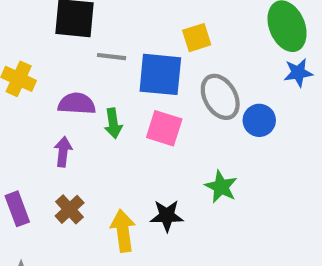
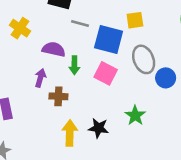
brown cross: (70, 209) -> (58, 96), moved, turned 36

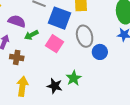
green arrow: (74, 65) -> (31, 35), turned 56
black star: (99, 128) -> (55, 86), moved

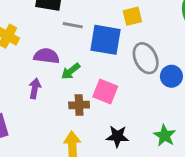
pink square: (54, 44) -> (105, 91), moved
brown cross: (17, 57) -> (79, 105), moved
green star: (74, 78) -> (165, 136), moved

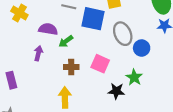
pink square: (105, 91) -> (100, 64), moved
black star: (117, 136) -> (116, 91), moved
green star: (165, 136) -> (134, 77), moved

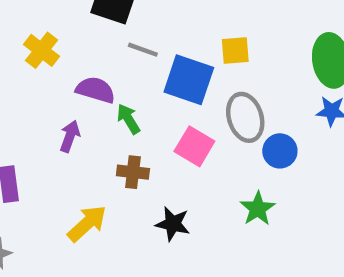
green arrow: (66, 41) -> (128, 119), turned 88
pink square: (100, 64) -> (194, 146), moved
black star: (116, 91) -> (173, 224), moved
yellow arrow: (65, 97) -> (87, 223), moved, turned 42

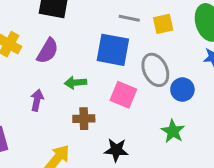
gray line: (143, 50) -> (129, 18), moved
yellow square: (235, 50) -> (163, 24), moved
purple semicircle: (96, 90) -> (48, 51), moved, turned 112
green arrow: (128, 119) -> (75, 83), turned -55

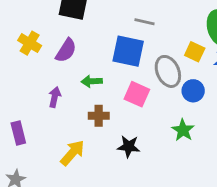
yellow square: (163, 24) -> (195, 52), moved, turned 36

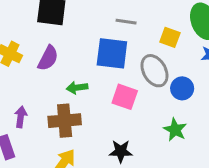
yellow square: (195, 52) -> (170, 37), moved
purple arrow: (55, 97) -> (21, 117), moved
brown cross: (99, 116) -> (65, 121), moved, size x1.5

